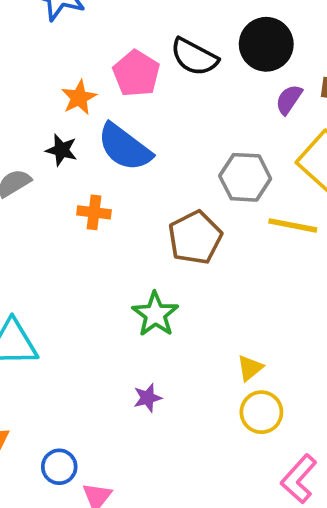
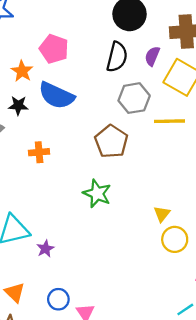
black semicircle: (194, 57) -> (117, 57), moved, turned -92
purple semicircle: (289, 99) -> (152, 56), moved
orange cross: (94, 212) -> (39, 152), moved
purple star: (148, 398) -> (45, 249), moved

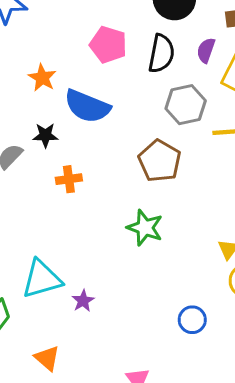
pink pentagon: (54, 49) -> (108, 45), moved
black star: (18, 106) -> (45, 135), moved
blue circle: (58, 299) -> (192, 320), moved

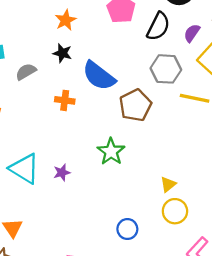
blue semicircle: (87, 106) -> (99, 76), moved
black star: (45, 135) -> (62, 53), moved
cyan triangle: (42, 279) -> (24, 169), turned 32
purple star: (83, 301) -> (62, 173), moved

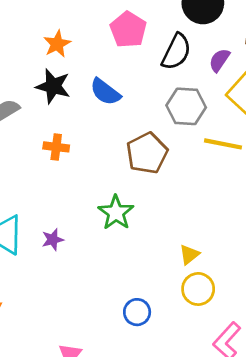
black star: (62, 53) -> (53, 86), size x1.4
blue semicircle: (99, 76) -> (105, 92), moved, size x0.7

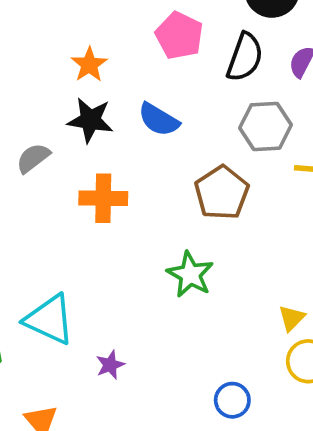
orange cross: (56, 147) -> (103, 198), size x1.4
purple star: (53, 240) -> (110, 365), moved

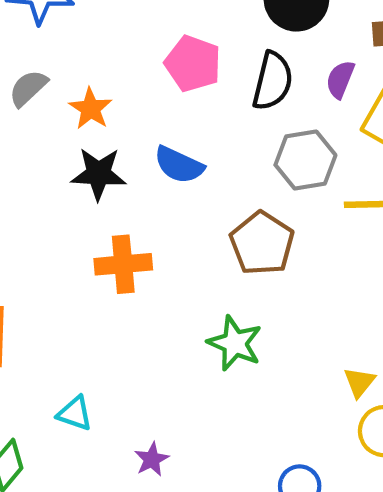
gray semicircle: (33, 158) -> (28, 88), moved
cyan triangle: (49, 320) -> (75, 413), size x0.6

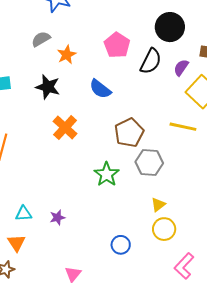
gray hexagon: (305, 160) -> (149, 162), moved
black star: (99, 174) -> (48, 87), moved
orange cross: (123, 264) -> (65, 127), turned 35
cyan triangle: (75, 413) -> (24, 214), moved, turned -36

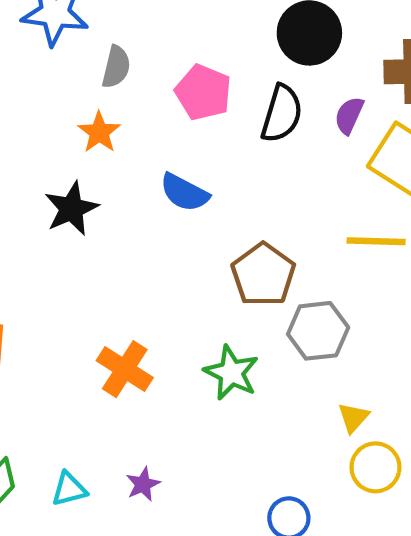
gray semicircle: (41, 39) -> (116, 67), moved, turned 144
black star: (48, 87) -> (71, 209), turned -30
orange cross: (65, 127) -> (125, 369), moved

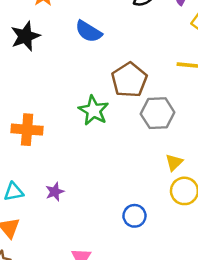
orange cross: (125, 369) -> (27, 130), moved, turned -32
green star: (231, 373) -> (94, 110), moved

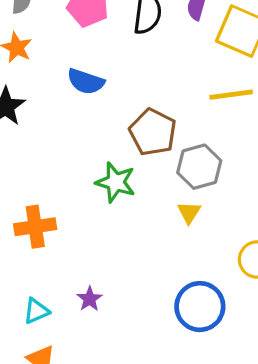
yellow triangle: (174, 162) -> (189, 212), moved
blue circle: (134, 216) -> (200, 307), size x1.6

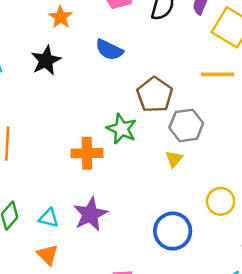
orange cross: (35, 227) -> (87, 153), moved
purple star: (90, 299) -> (90, 214), size x1.8
cyan triangle: (36, 311) -> (49, 218), turned 30

